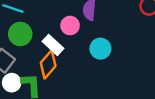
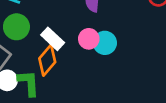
pink circle: (70, 26) -> (89, 39), moved

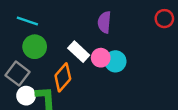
white rectangle: (53, 39) -> (79, 52), moved

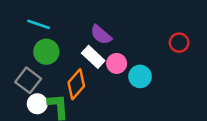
red circle: (164, 19) -> (179, 43), moved
purple semicircle: (104, 22) -> (101, 35), moved, turned -55
cyan circle: (115, 61) -> (140, 76), moved

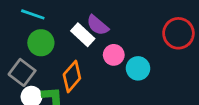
red circle: (179, 43) -> (178, 33), size x1.5
white rectangle: (93, 57) -> (83, 35), moved

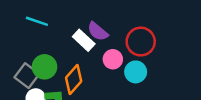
red circle: (178, 33) -> (141, 42), moved
green circle: (41, 43) -> (45, 67), moved

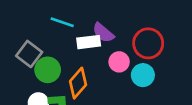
cyan line: (37, 21) -> (62, 22), moved
white rectangle: (84, 40) -> (89, 42), turned -50
gray square: (27, 76) -> (29, 54), moved

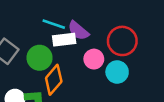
cyan line: (62, 22) -> (54, 24), moved
green circle: (48, 70) -> (40, 58), moved

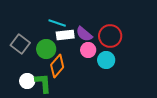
purple semicircle: (78, 31) -> (84, 34), moved

